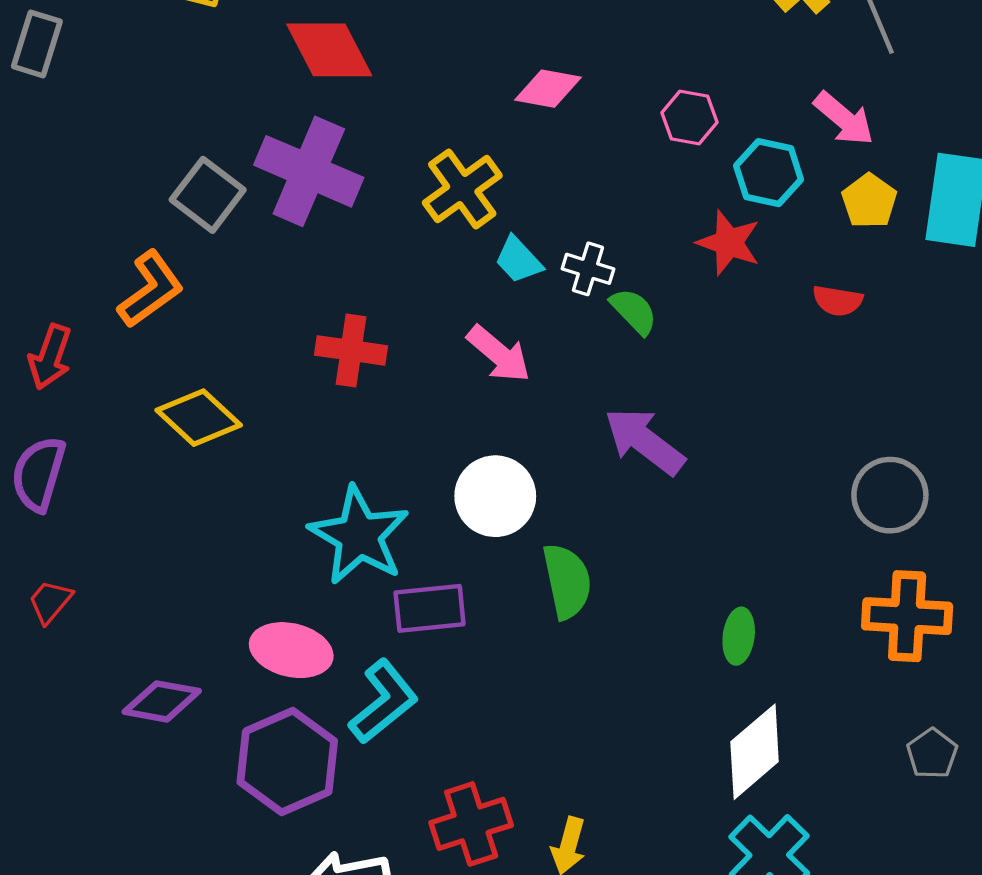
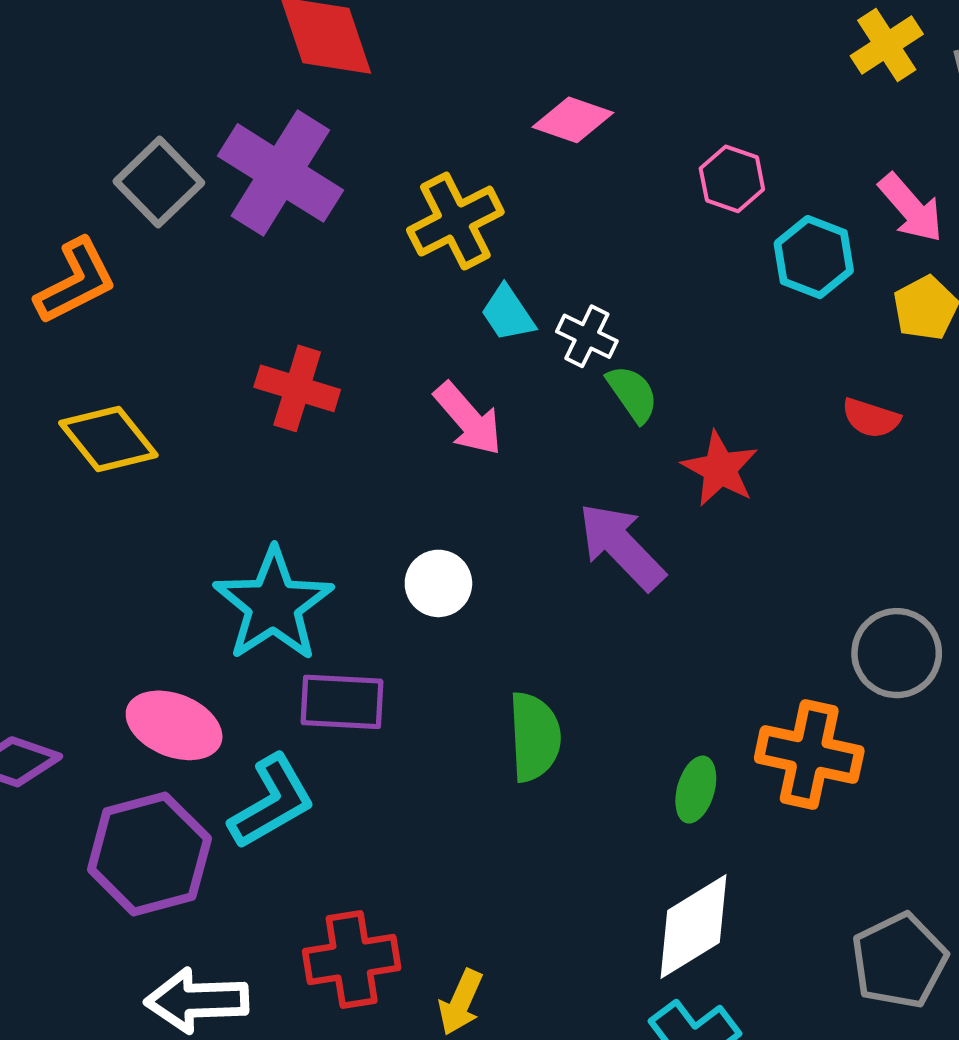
red star: (729, 243) -> (720, 469), moved
white circle: (495, 496) -> (438, 583), size x0.7
green semicircle: (567, 581) -> (535, 737), moved
orange cross: (907, 616) -> (809, 755), moved
gray pentagon: (932, 754) -> (899, 961), size x1.6

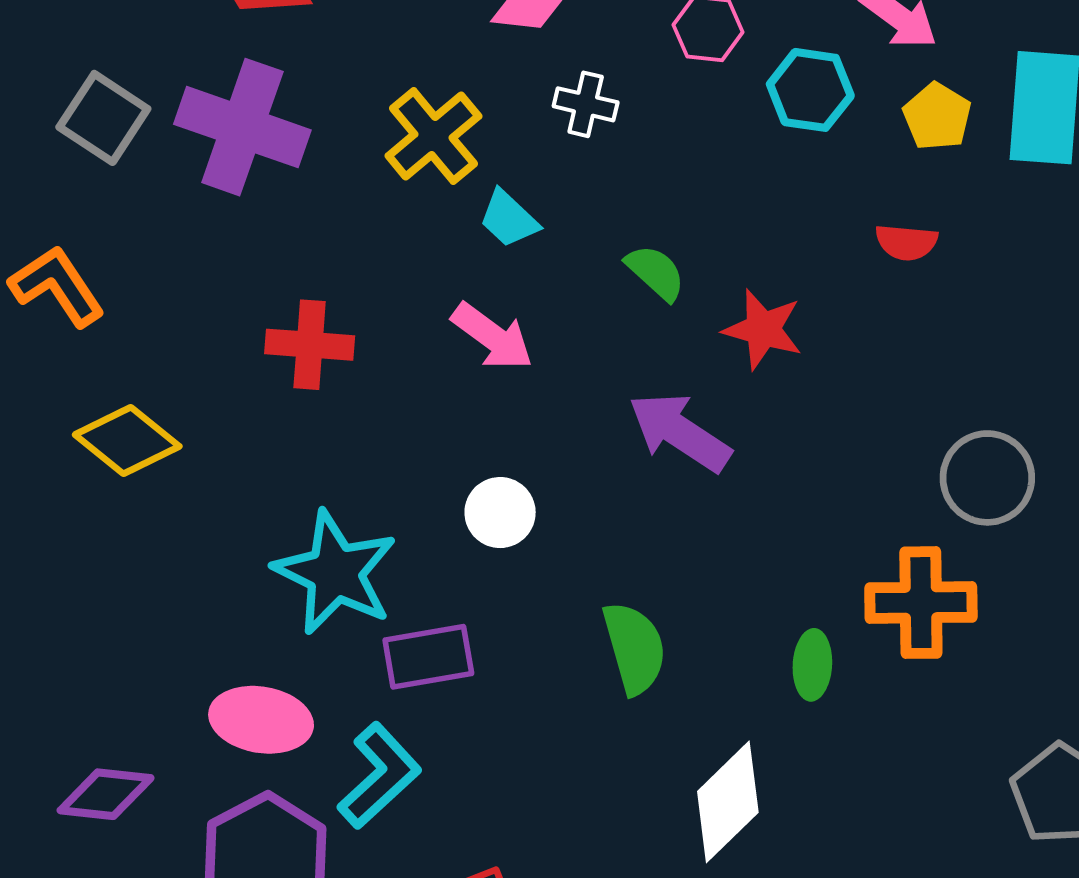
gray square: (159, 182) -> (103, 118), moved
orange L-shape: (76, 281) -> (57, 286), turned -84
white cross: (587, 336) -> (586, 104), moved
white diamond: (694, 926) -> (728, 802), moved

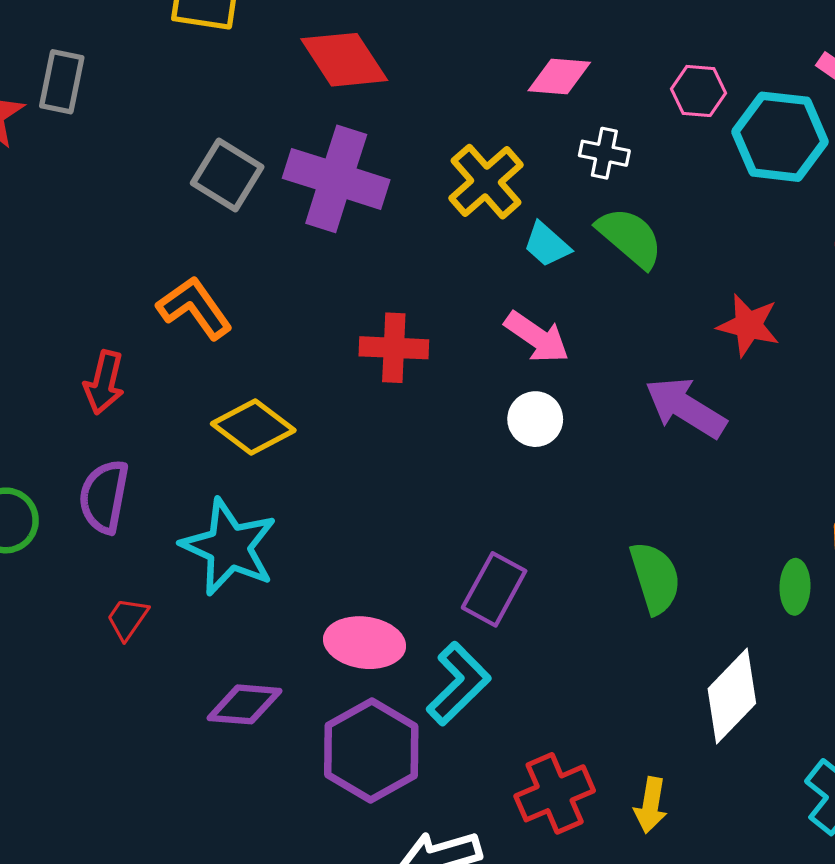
cyan hexagon: (810, 90) -> (780, 137), size x1.4
green semicircle: (656, 272) -> (630, 237), moved, size x1.4
white circle: (500, 513) -> (535, 419), moved
cyan star: (335, 573) -> (229, 547), moved
purple rectangle: (428, 657) -> (494, 589), turned -50

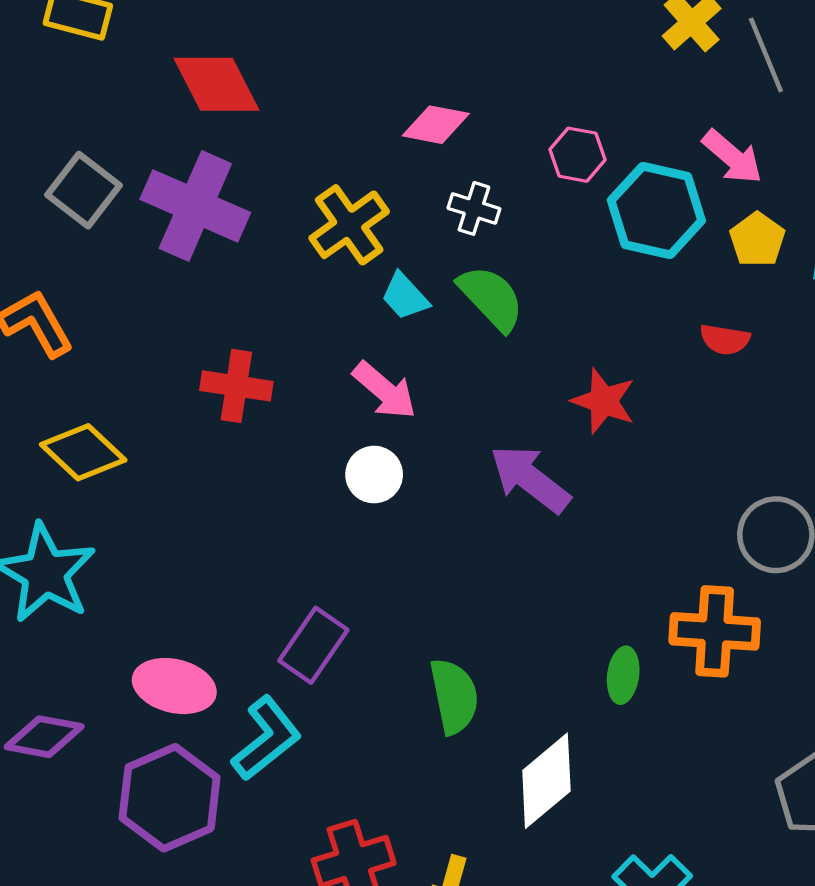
green semicircle: (655, 578) -> (454, 696), moved

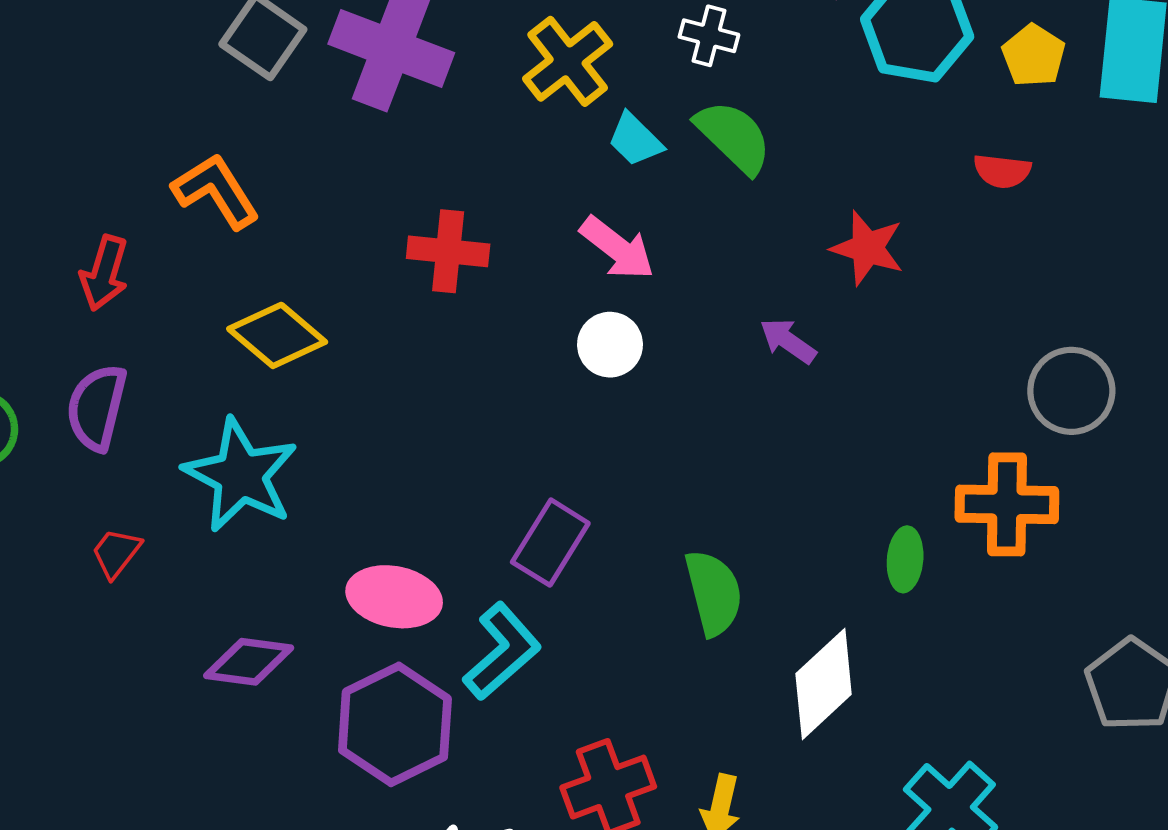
purple arrow: (530, 479) -> (788, 341), size x0.6

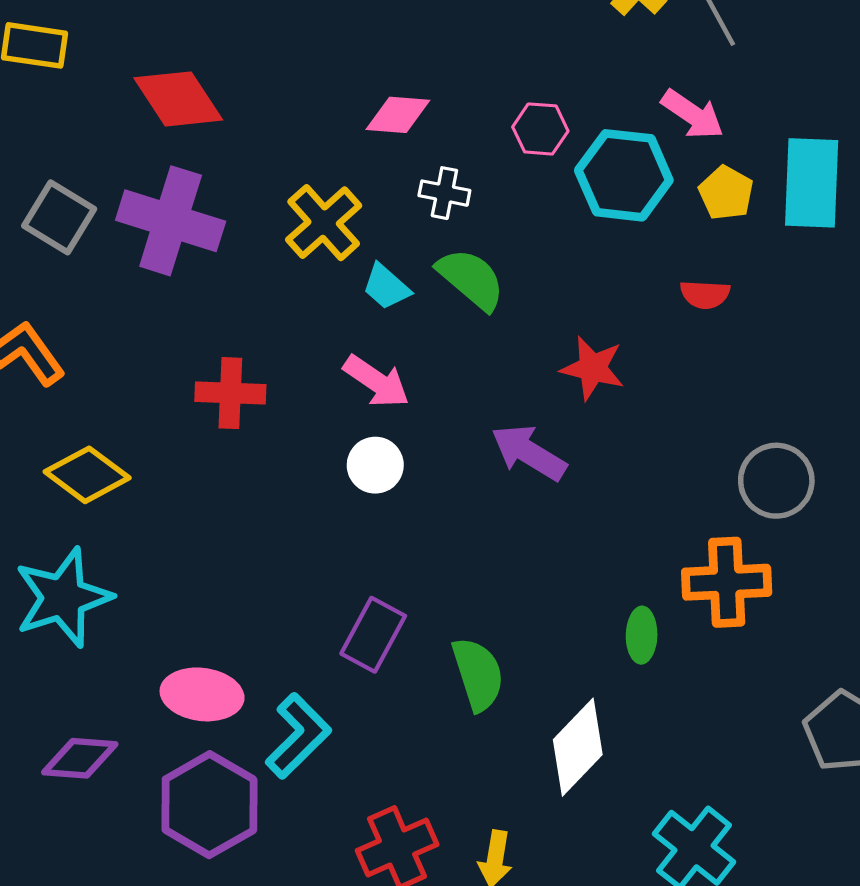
purple arrow: (788, 341) -> (529, 453), size x1.5
cyan star: (241, 475) -> (63, 597), turned 30
purple rectangle: (550, 543) -> (373, 635), moved

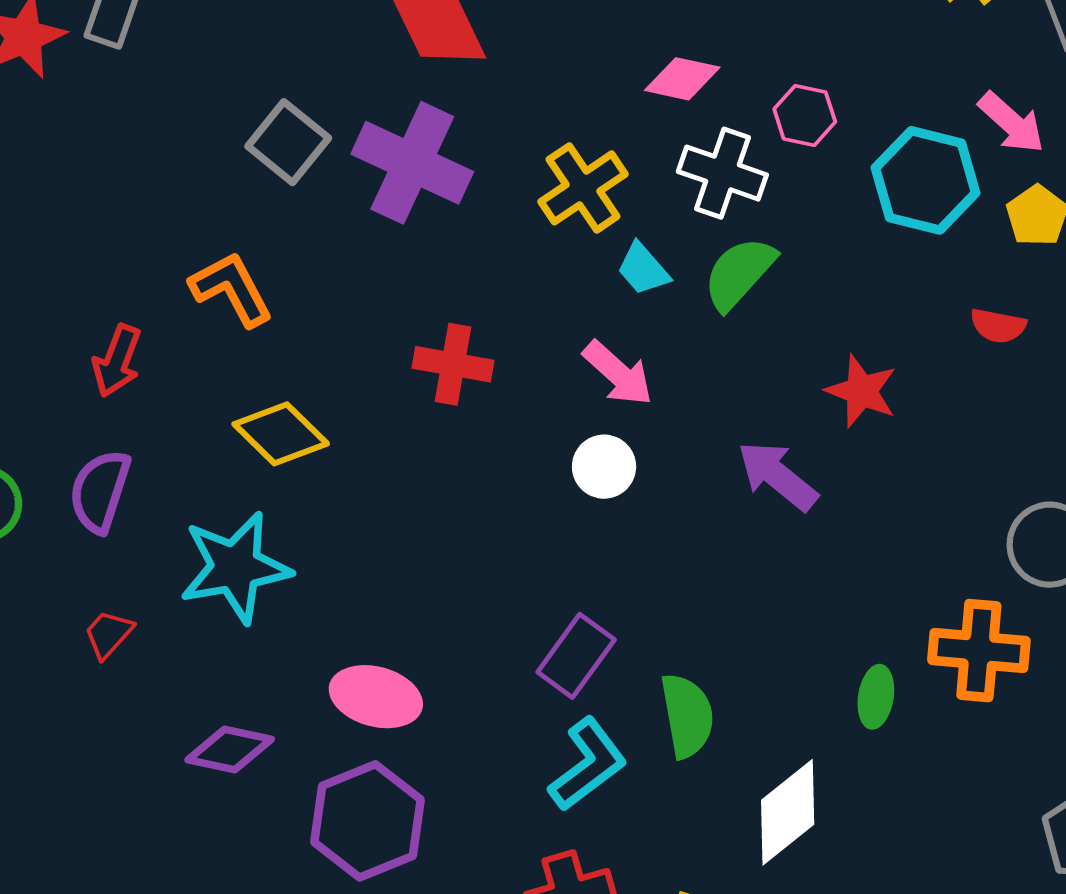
pink hexagon: (540, 129) -> (805, 115), moved
white cross: (444, 193) -> (722, 173), size x1.5
green semicircle: (471, 279) -> (739, 273), turned -96
cyan L-shape: (298, 736) -> (588, 764), moved

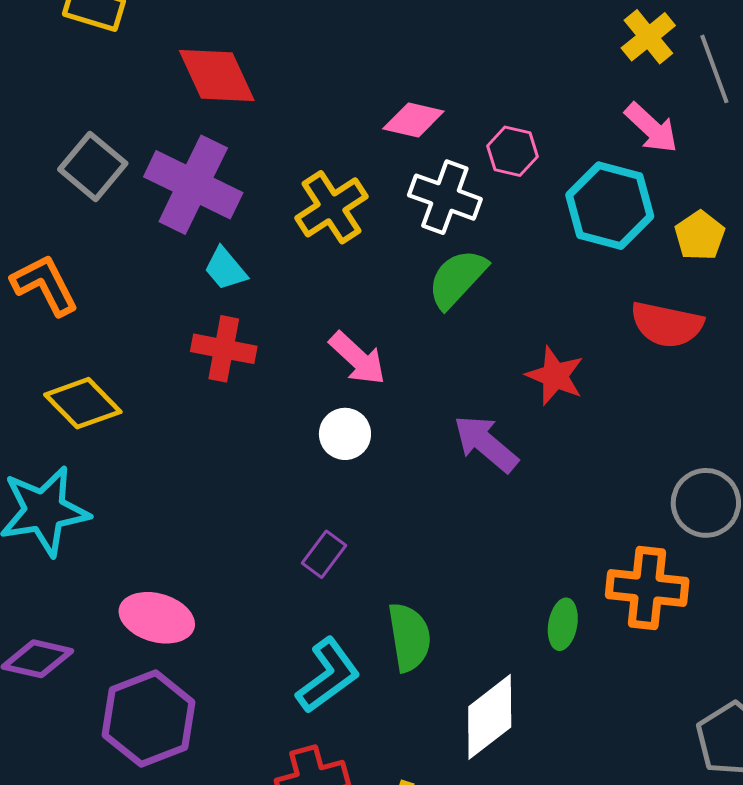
pink arrow: (1012, 123) -> (651, 128), moved
cyan trapezoid: (643, 269) -> (225, 269), moved
red semicircle: (998, 326) -> (667, 325), size x1.6
purple rectangle: (576, 656) -> (324, 554), moved, size x0.7

